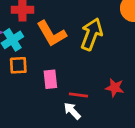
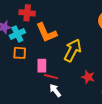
yellow arrow: (92, 34) -> (73, 50), moved
red line: (78, 95) -> (51, 77), moved

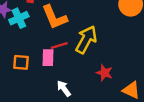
orange square: (20, 53) -> (21, 62), moved
red line: (51, 77) -> (59, 45), moved, turned -32

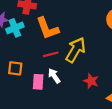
pink rectangle: (48, 58) -> (38, 82), moved
white arrow: (64, 88) -> (54, 76), moved

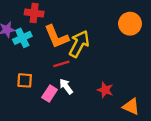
yellow arrow: (76, 50) -> (79, 44), moved
pink rectangle: (38, 82) -> (50, 94), turned 32

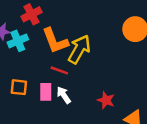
red cross: (34, 13) -> (32, 14), turned -36
red line: (61, 64) -> (59, 70), turned 35
pink rectangle: (50, 94) -> (46, 92), moved, turned -35

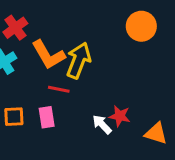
white arrow: (64, 95) -> (102, 124), moved

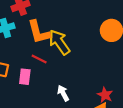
yellow arrow: (79, 60) -> (59, 42), turned -72
red star: (120, 116) -> (105, 95), moved

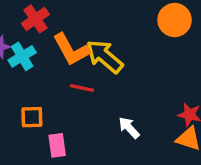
pink rectangle: (25, 77) -> (57, 145), moved

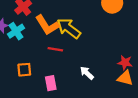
pink rectangle: (57, 145) -> (51, 83), moved

